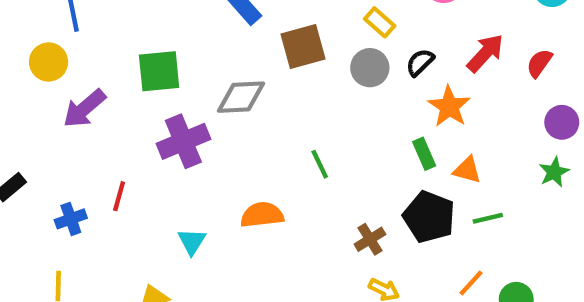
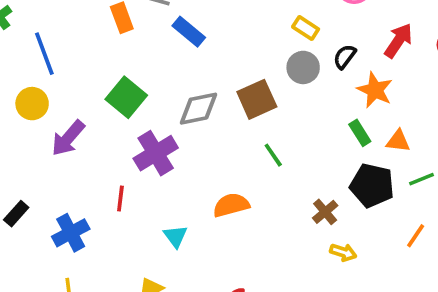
brown square: (303, 46) -> (257, 99), moved
green square: (159, 71) -> (126, 97), turned -36
red line: (119, 196) -> (120, 199), moved
blue cross: (71, 219) -> (71, 233), size x1.4

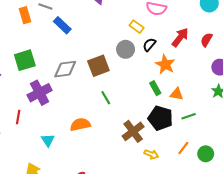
yellow rectangle: (306, 28) -> (137, 27), moved
green square: (126, 97) -> (25, 60), turned 30
brown cross: (325, 212) -> (133, 131), size x1.5
yellow arrow: (343, 252) -> (151, 154), moved

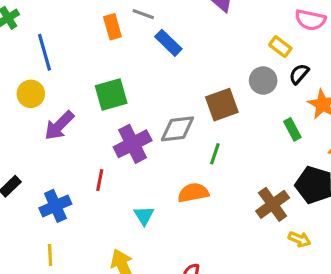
gray diamond: (65, 69) -> (177, 129), moved
green rectangle: (155, 88) -> (292, 129), moved
green line: (106, 98) -> (215, 154), moved, turned 48

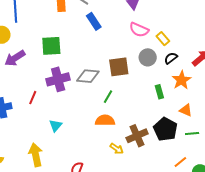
pink semicircle: (310, 20) -> (139, 30), moved
orange semicircle: (193, 193) -> (105, 120), moved
yellow arrow: (299, 239) -> (117, 149), moved

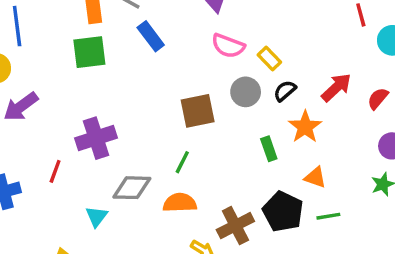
green square: (51, 46) -> (89, 52), moved
gray diamond: (88, 76) -> (132, 188), moved

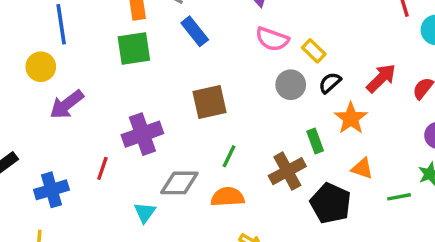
brown square: (198, 111) -> (210, 102), moved
green line: (328, 216) -> (399, 197), moved
brown cross: (235, 226) -> (287, 171), moved

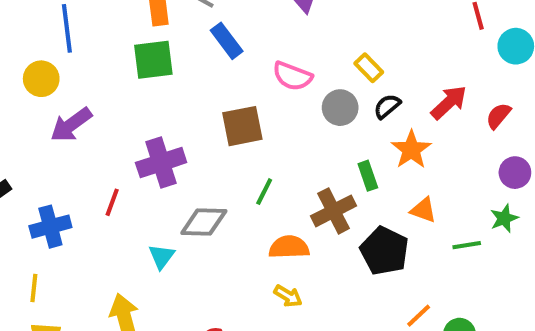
pink semicircle: (272, 39) -> (292, 76), moved
orange semicircle: (228, 197) -> (289, 247), moved

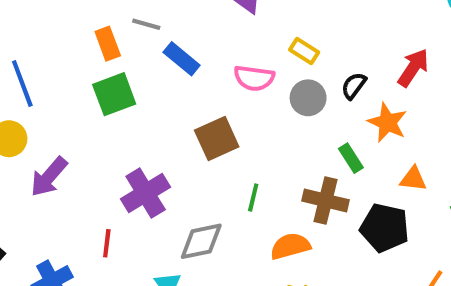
yellow rectangle: (369, 68) -> (304, 51), moved
brown cross: (334, 211) -> (326, 200), turned -36

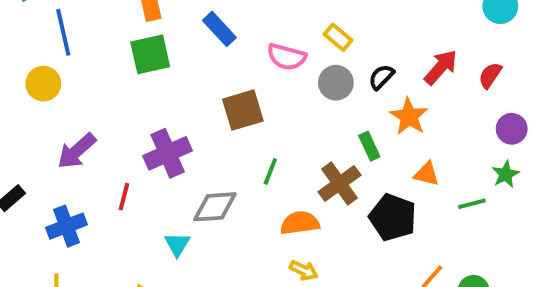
purple arrow: (49, 177) -> (77, 151), moved
brown cross: (326, 200) -> (339, 184), turned 33

